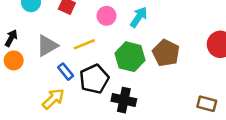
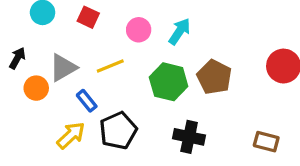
orange circle: (14, 60) -> (36, 88), moved
black pentagon: (94, 79) -> (118, 131), moved
black cross: (124, 100) -> (189, 137), moved

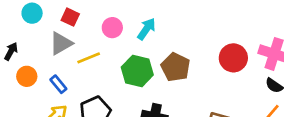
gray triangle: (63, 68) -> (61, 43), moved
blue rectangle: (87, 101) -> (58, 84), moved

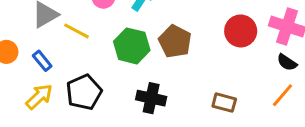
yellow line: (89, 58) -> (77, 31), turned 50

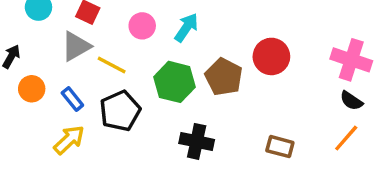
red circle: (241, 31) -> (271, 56), moved
black pentagon: (84, 92) -> (120, 111), moved

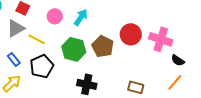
pink cross: (351, 60) -> (161, 39), moved

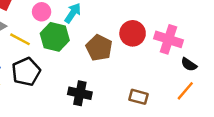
green hexagon: (74, 49) -> (55, 37), moved

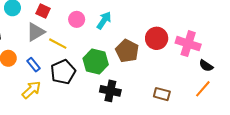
green hexagon: (55, 37) -> (96, 61), moved

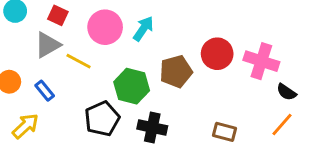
pink circle: (77, 19) -> (105, 27), size x1.5
brown pentagon: (127, 51) -> (176, 71), turned 30
black pentagon: (63, 72) -> (102, 119), moved
yellow arrow: (31, 90) -> (25, 126), moved

